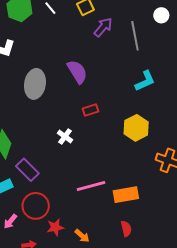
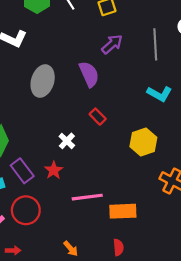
purple arrow: (103, 27) -> (112, 44), moved
cyan L-shape: (145, 81) -> (159, 94), turned 45
red rectangle: (90, 110) -> (98, 117), turned 56
red star: (55, 227) -> (54, 170), moved, turned -30

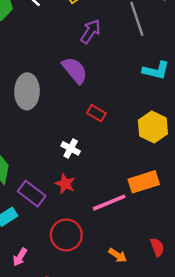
red circle: (26, 210) -> (66, 235), moved
orange rectangle: (123, 211) -> (144, 182), moved
orange arrow: (71, 249) -> (118, 255), moved

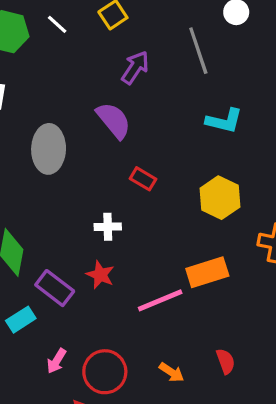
white cross: (71, 148) -> (108, 227), turned -30
red circle: (66, 235) -> (105, 372), moved
pink arrow: (20, 257) -> (56, 361), moved

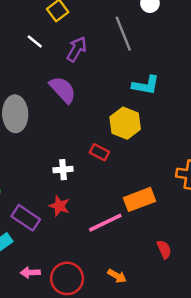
white line: (57, 24) -> (35, 42), moved
red rectangle: (143, 179) -> (99, 152), moved
yellow hexagon: (220, 198) -> (125, 123), moved
pink arrow: (56, 361) -> (30, 272), turned 60
red semicircle: (226, 361) -> (164, 249), moved

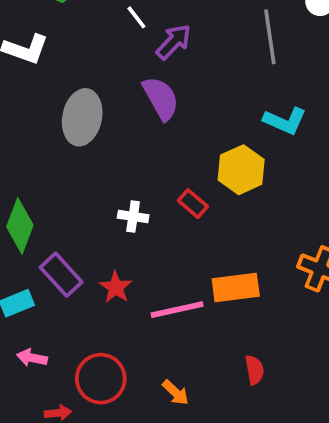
purple arrow: (77, 49) -> (174, 42), moved
red star: (59, 206) -> (116, 287), moved
pink arrow: (30, 272) -> (32, 358), moved

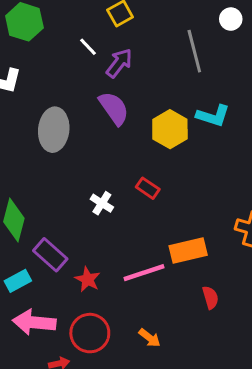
yellow hexagon: (241, 170) -> (170, 129), moved
white cross: (133, 216) -> (102, 203), turned 30
red star: (116, 287) -> (88, 279), moved
pink arrow: (32, 358) -> (34, 322), size x1.8
red semicircle: (254, 370) -> (210, 297), moved

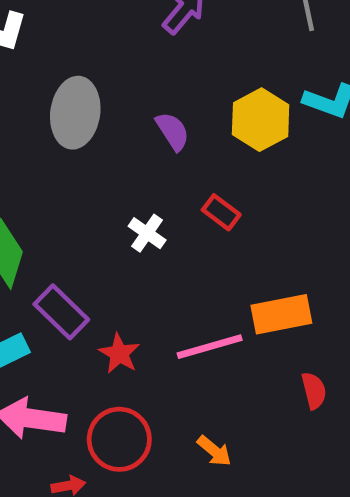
purple semicircle: (114, 108) -> (173, 131), moved, size x0.7

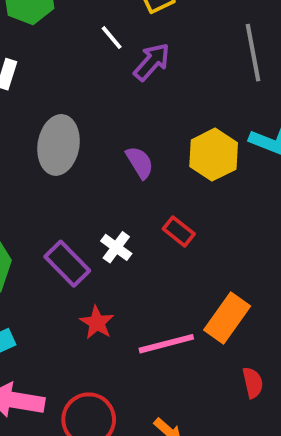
purple rectangle: (61, 312) -> (67, 264), moved
orange rectangle: (281, 314) -> (227, 318), turned -45
red star: (119, 354) -> (97, 323), moved

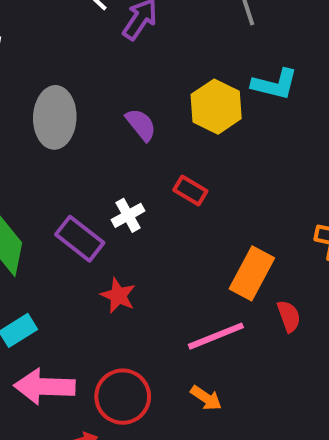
white cross: (116, 247) -> (128, 215), turned 32
pink line: (166, 344) -> (216, 336), moved
red semicircle: (253, 383) -> (289, 316), moved

